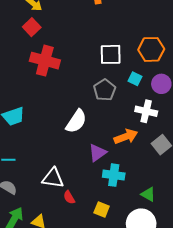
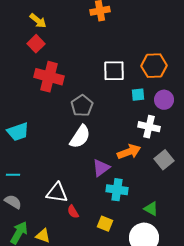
cyan square: (135, 79) -> (138, 95), turned -32
gray pentagon: (105, 90) -> (82, 106), moved

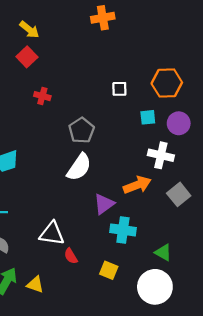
white square: (114, 71) -> (119, 89), size x0.6
red cross: (49, 77) -> (42, 96), size x0.5

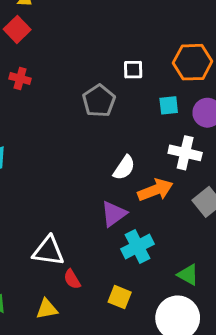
red cross: (42, 96) -> (20, 79), moved
gray pentagon: (81, 130) -> (99, 101), moved
white semicircle: (79, 167) -> (124, 168), moved, size x0.7
cyan cross: (123, 230) -> (138, 246), turned -35
yellow triangle: (35, 284) -> (47, 309), moved, turned -30

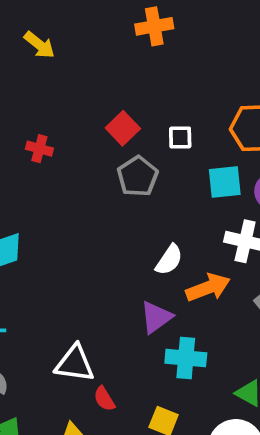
red square: (17, 29) -> (123, 128), moved
cyan square: (169, 105) -> (225, 182), size x1.4
cyan cross: (138, 246) -> (186, 358), turned 32

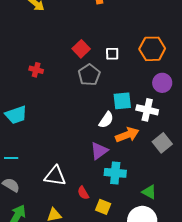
red cross: (39, 149) -> (36, 70), moved
cyan square: (225, 182) -> (122, 101), moved
red semicircle: (104, 399) -> (83, 193), moved

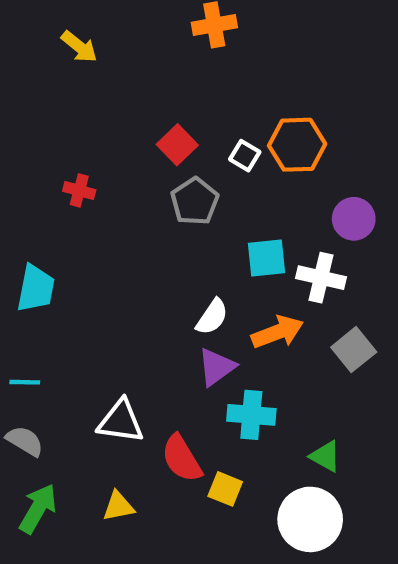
orange hexagon: (152, 49) -> (297, 145), moved
white square: (112, 54) -> (245, 156), turned 32
cyan trapezoid: (16, 115) -> (36, 289), turned -60
white semicircle: (106, 120) -> (212, 317), moved
red semicircle: (83, 193) -> (182, 458), size x1.6

